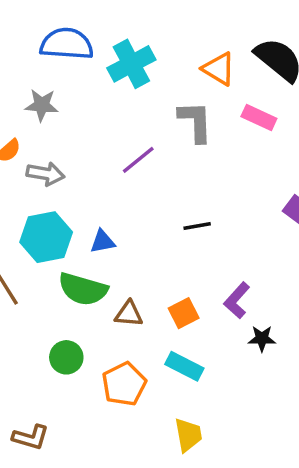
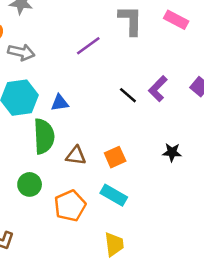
black line: (197, 226) -> (128, 95), turned 48
green semicircle: (83, 289) -> (44, 136), turned -112
purple L-shape: (237, 300) -> (158, 89), moved
black star: (262, 338) -> (172, 152), moved

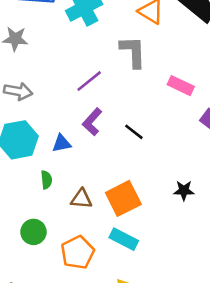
pink rectangle: (176, 20) -> (181, 86), moved
purple L-shape: (158, 89) -> (92, 122), moved
green semicircle: (44, 136) -> (46, 180), size x0.5
orange square: (115, 157) -> (123, 198), size x1.5

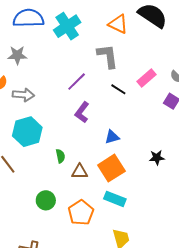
pink rectangle: (181, 86) -> (147, 78), turned -60
black line: (134, 132) -> (118, 89), moved
blue triangle: (62, 143) -> (112, 137), moved
green semicircle: (46, 180) -> (60, 156), moved

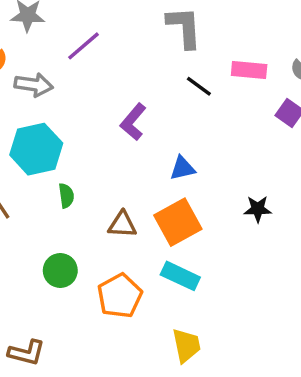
pink rectangle: (147, 78) -> (249, 70), turned 42
purple line: (77, 82) -> (84, 46), moved
green semicircle: (60, 156) -> (66, 196), moved

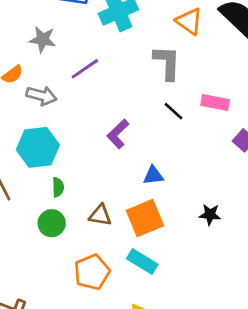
green circle: (60, 270) -> (52, 223), moved

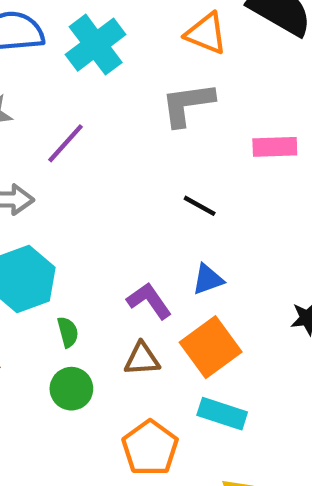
gray L-shape: (167, 63) -> (187, 104), turned -87
black line: (174, 111) -> (200, 206), moved
purple L-shape: (118, 134) -> (149, 301), moved, turned 112

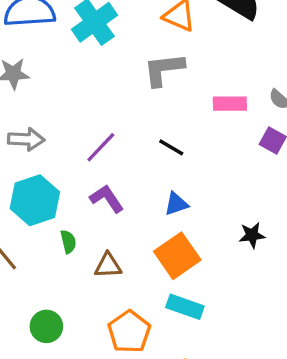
purple line: (65, 143) -> (101, 147), moved
purple L-shape: (149, 301) -> (107, 199), moved
brown triangle: (142, 359) -> (108, 265), moved
green circle: (71, 389) -> (46, 326), moved

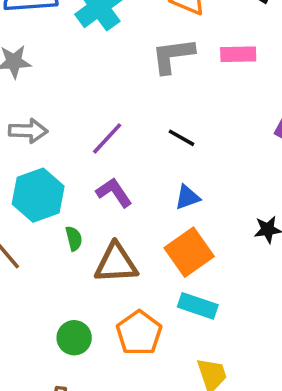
pink rectangle: (230, 104) -> (238, 54), moved
brown triangle: (108, 265) -> (116, 263), size x1.5
green circle: (46, 326) -> (74, 338), moved

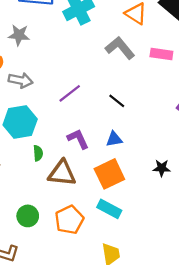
gray L-shape: (173, 56) -> (120, 48), turned 48
purple L-shape: (114, 193) -> (78, 139), moved

